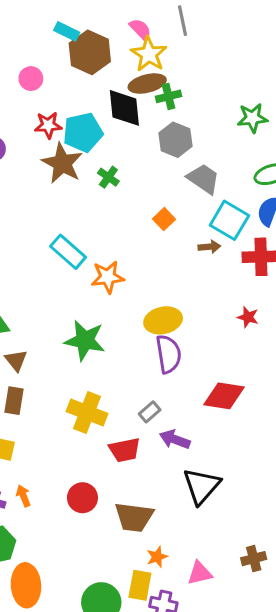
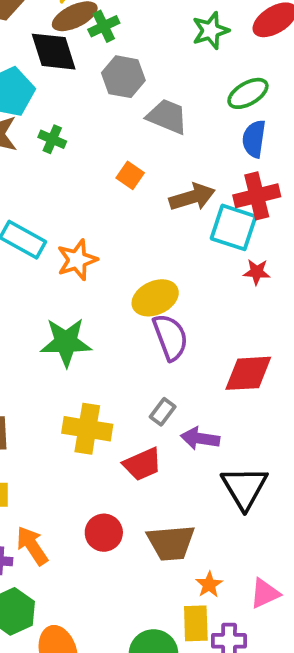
cyan square: (229, 220) -> (234, 227), moved
brown arrow: (209, 247) -> (192, 197), size x1.6
orange arrow: (23, 496) -> (32, 546), size x1.5

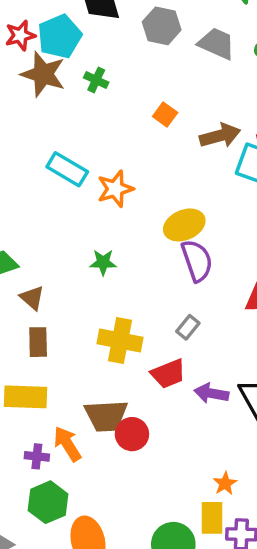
gray trapezoid: (167, 116) -> (217, 44), moved
green star: (66, 342) -> (103, 262), size x0.6
purple arrow: (200, 438) -> (211, 393), moved
brown trapezoid: (171, 543) -> (106, 416), moved

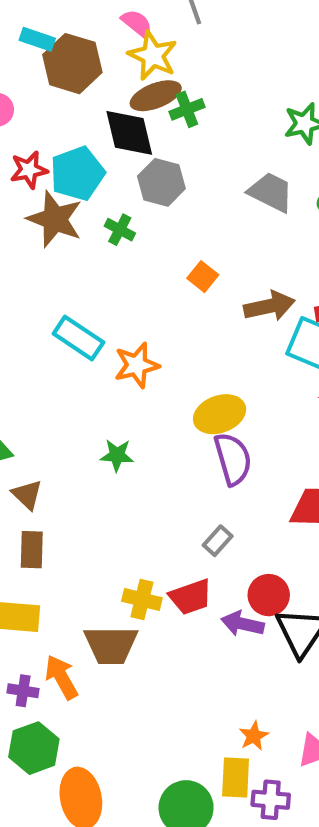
gray hexagon: (162, 26) -> (161, 182), moved
yellow cross: (120, 341) -> (142, 600), moved, size x0.7
red circle: (132, 434) -> (269, 595), moved

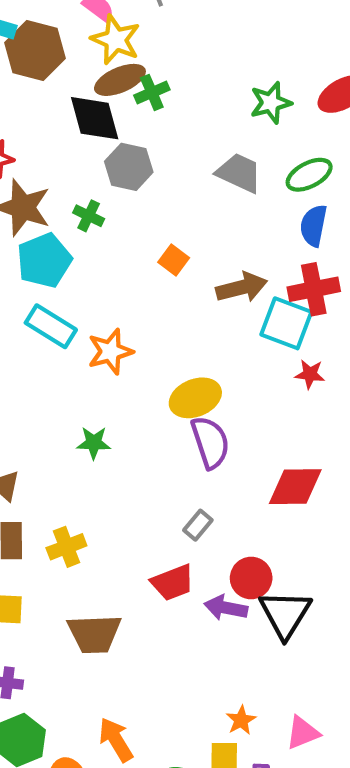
cyan pentagon: (77, 173) -> (44, 260), moved
yellow cross: (142, 600) -> (66, 547), moved, turned -33
orange arrow: (61, 677) -> (116, 740), moved

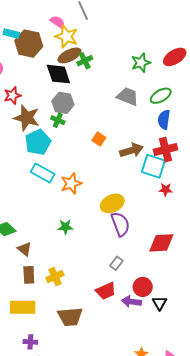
gray hexagon: (129, 167) -> (63, 103), moved
black triangle: (285, 614) -> (160, 303), size x0.6

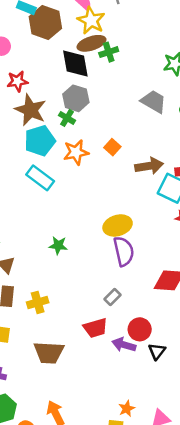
orange star: (71, 184) -> (76, 152), moved

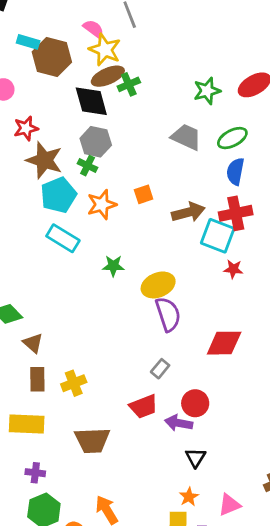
orange square: (112, 147) -> (144, 194), turned 35
green star: (58, 245) -> (113, 266), moved
black triangle: (157, 351) -> (196, 458), moved

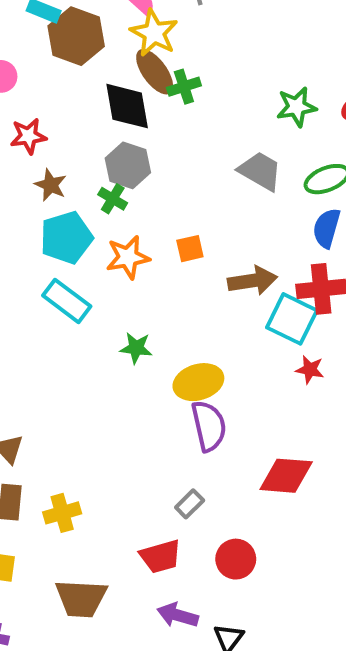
brown ellipse: (108, 76) -> (155, 72), turned 72
brown star: (44, 160) -> (51, 185), size x0.6
purple arrow: (179, 423) -> (178, 615), moved

